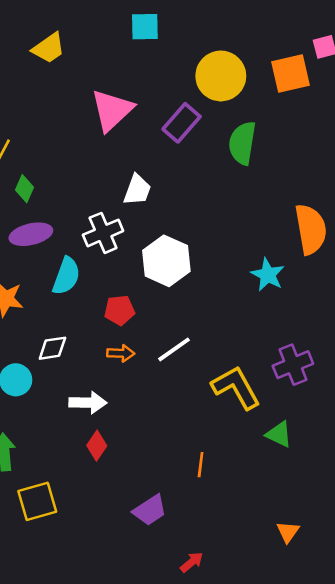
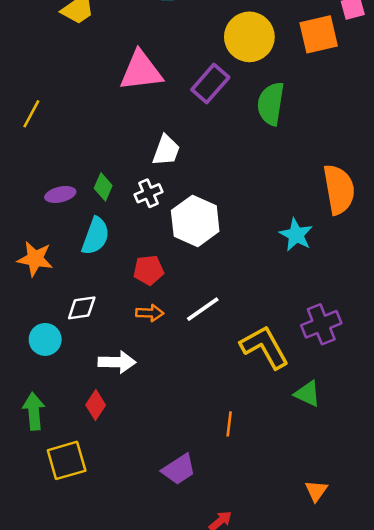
pink triangle: (112, 110) -> (141, 71), turned 36
green diamond: (25, 189) -> (103, 187), moved
white cross: (103, 233) -> (149, 193), moved, size x0.7
purple ellipse: (31, 234) -> (60, 194), size x0.7
red diamond: (97, 446) -> (96, 405), moved

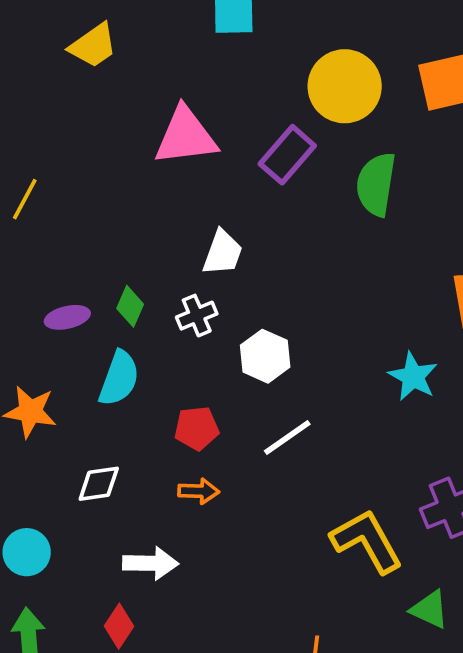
white hexagon: (195, 221) -> (265, 356), size x0.7
white line: (203, 309) -> (287, 438), moved
cyan circle: (45, 339) -> (27, 552), moved

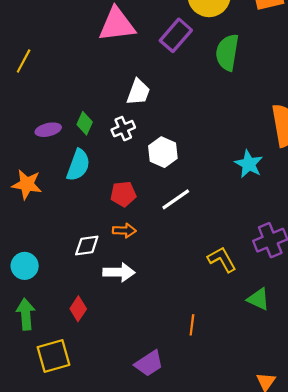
white diamond: (99, 484) -> (87, 245), moved
yellow L-shape: (367, 541) -> (222, 259), size x0.7
white arrow: (150, 563) -> (119, 272), moved

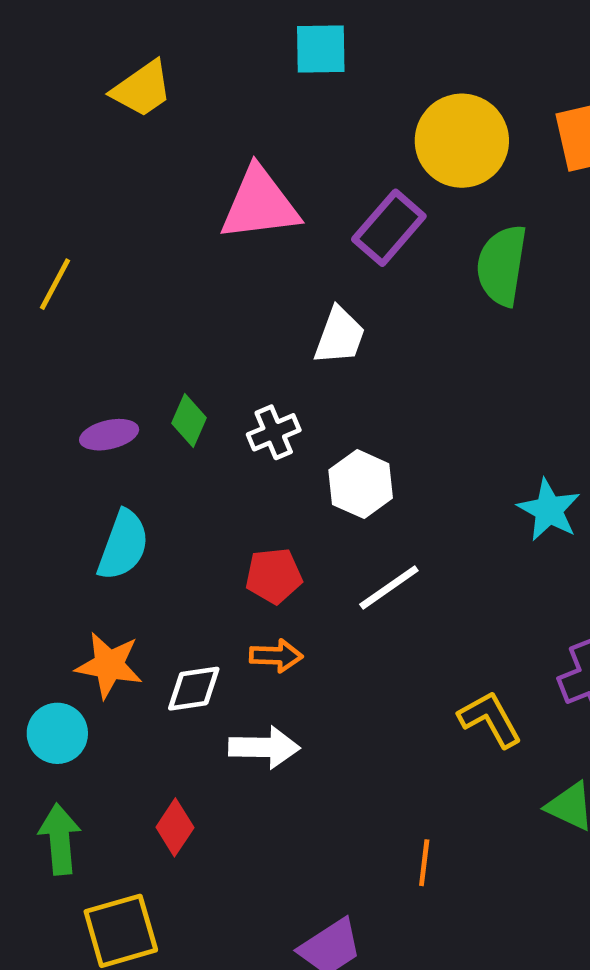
white trapezoid: (138, 92) -> (340, 336), moved
cyan semicircle: (78, 165) -> (123, 545), moved
orange star: (27, 184) -> (109, 665), moved

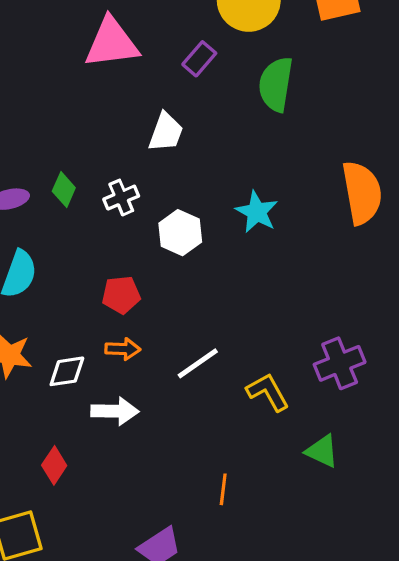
purple rectangle: (389, 228) -> (199, 59), size x0.7
cyan star: (549, 510) -> (257, 212), moved
white line: (389, 588) -> (198, 363), moved

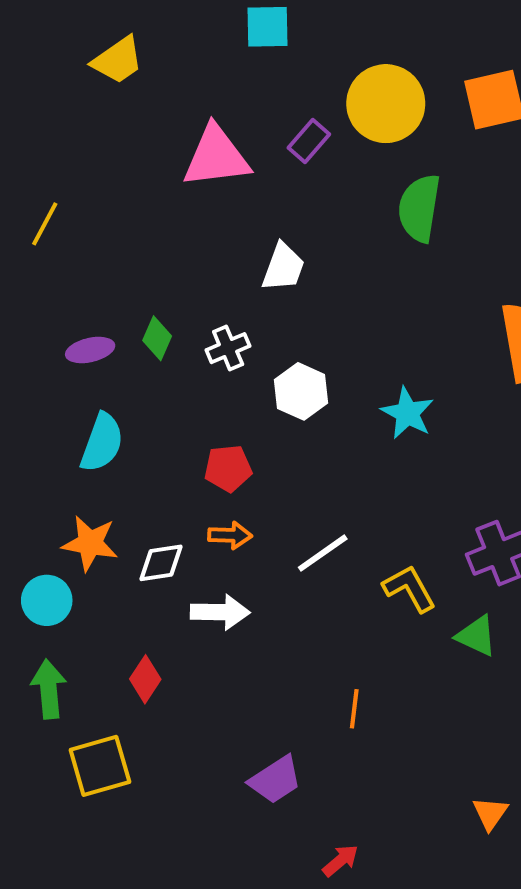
purple rectangle: (199, 59) -> (309, 141), moved
cyan star: (257, 212) -> (407, 413), moved
green triangle: (322, 451) -> (476, 636), moved

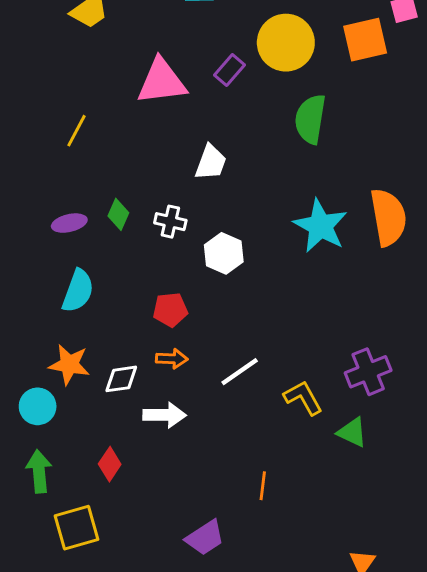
yellow line: (45, 224) -> (77, 131), moved
white cross: (228, 348) -> (170, 222), turned 36
cyan star: (407, 413) -> (320, 226), moved, size x1.4

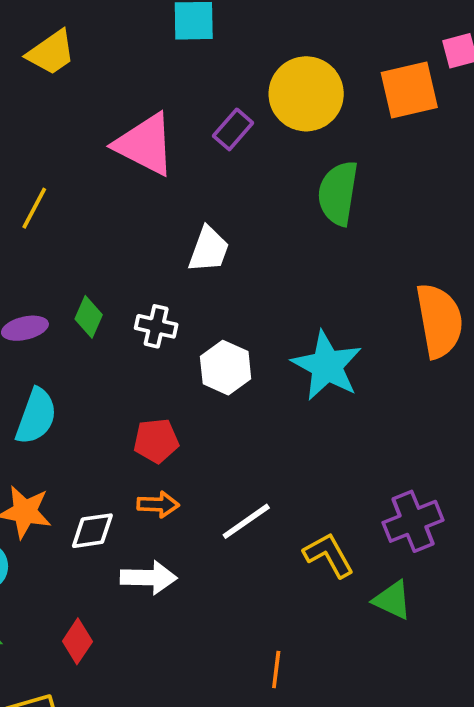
pink triangle: (162, 82) -> (145, 144), turned 34
cyan star: (320, 226) -> (327, 366), moved

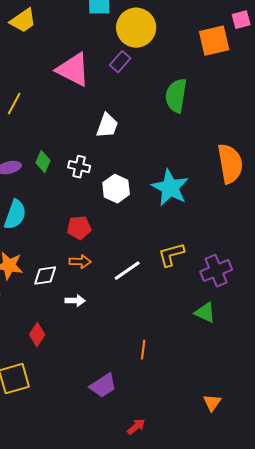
yellow circle: (306, 94) -> (136, 28), moved
yellow L-shape: (329, 555) -> (171, 255), moved, turned -76
white arrow: (149, 578) -> (75, 301), size x0.7

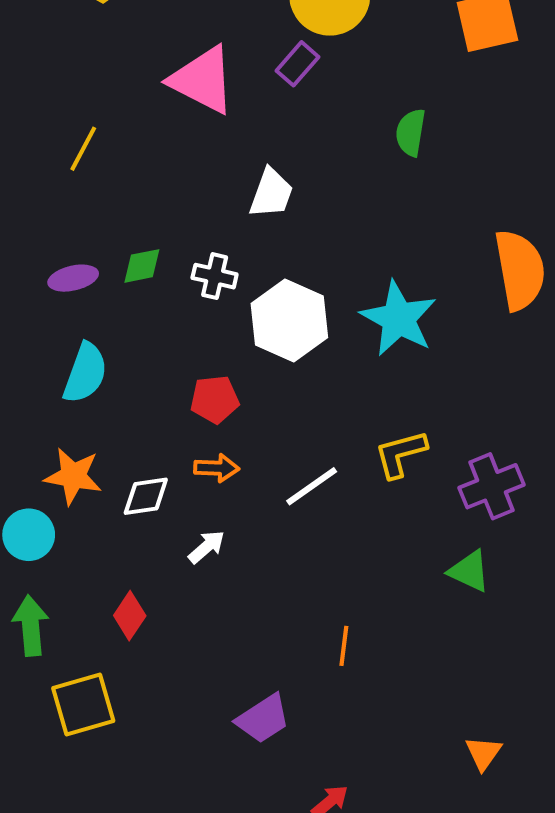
green semicircle: (176, 96) -> (411, 133), size x0.7
green diamond: (43, 162) -> (142, 266), turned 55
white hexagon: (116, 189) -> (289, 321), size x1.4
white arrow: (75, 301) -> (206, 547), turned -42

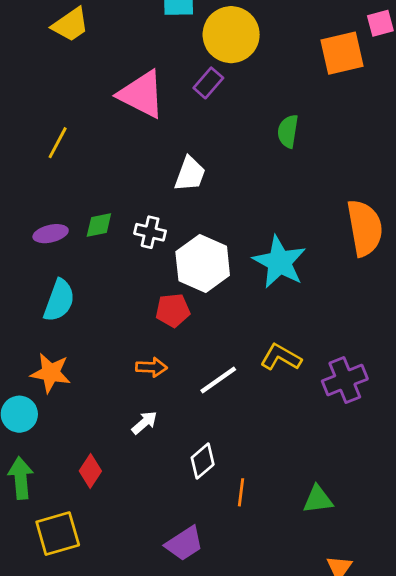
red pentagon: (215, 399) -> (173, 310), moved
yellow L-shape: (401, 454) -> (281, 357), turned 45
white diamond: (146, 496) -> (203, 461), moved, turned -32
green triangle: (469, 571) -> (318, 499), moved, turned -32

